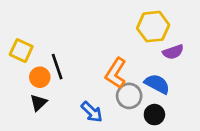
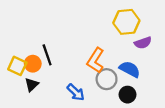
yellow square: (21, 51) -> (17, 66), moved

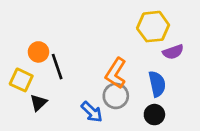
orange circle: (33, 64) -> (38, 52), moved
blue semicircle: (130, 69) -> (157, 84), turned 50
gray circle: (107, 79) -> (116, 96), moved

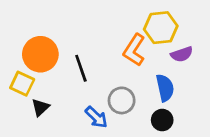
orange circle: (38, 52) -> (40, 54), size x1.6
black line: (57, 67) -> (81, 68), moved
orange L-shape: (116, 73) -> (134, 50), moved

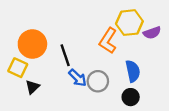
purple semicircle: (182, 54) -> (152, 33), moved
blue arrow: (96, 117) -> (78, 78), moved

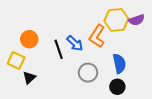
purple semicircle: (152, 33) -> (137, 20), moved
orange circle: (32, 44) -> (29, 39), size x0.7
blue arrow: (78, 78) -> (75, 43), moved

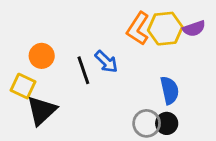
orange L-shape: (97, 36) -> (138, 29), moved
gray circle: (88, 73) -> (147, 123), moved
black triangle: (29, 78) -> (42, 110), size x1.6

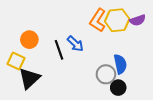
gray circle: (147, 123) -> (106, 74), moved

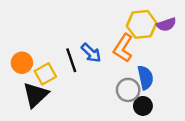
orange L-shape: (98, 20) -> (123, 48), moved
orange circle: (29, 40) -> (22, 63), moved
yellow square: (16, 61) -> (45, 74), moved, turned 36

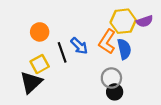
orange circle: (22, 63) -> (40, 32), moved
blue semicircle: (145, 78) -> (124, 49), moved
black circle: (143, 106) -> (115, 92), moved

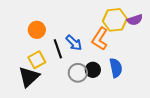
blue semicircle: (124, 49) -> (116, 68), moved
gray circle: (111, 78) -> (78, 73), moved
black circle: (115, 92) -> (93, 70), moved

